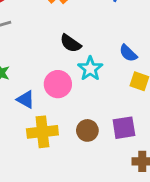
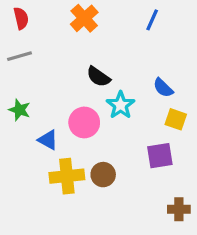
purple square: (124, 128) -> (160, 156), moved
brown circle: (87, 130) -> (103, 175), moved

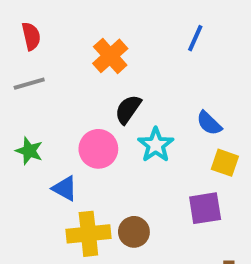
orange cross: (84, 18) -> (110, 56), moved
black semicircle: (98, 77) -> (128, 109), turned 90
pink circle: (84, 122) -> (98, 149), moved

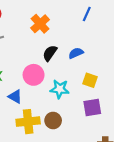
blue semicircle: (209, 123) -> (76, 53), moved, turned 112
cyan star: (156, 145) -> (60, 89), moved, turned -30
yellow square: (225, 163) -> (90, 80), moved

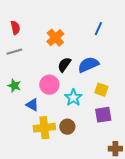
blue semicircle: (76, 53) -> (88, 65), size x1.5
cyan star: (60, 89) -> (73, 98), turned 30

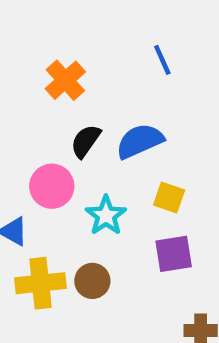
blue line: (98, 29) -> (162, 60), turned -48

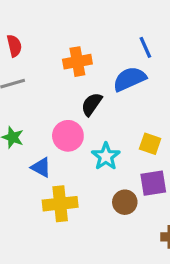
orange cross: (65, 80) -> (77, 62), turned 32
blue semicircle: (140, 141) -> (130, 79), moved
brown circle: (92, 281) -> (125, 202), moved

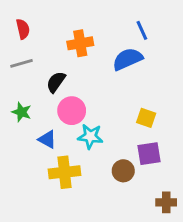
black semicircle: (92, 104) -> (56, 82), moved
cyan star: (106, 156) -> (90, 136), moved, turned -30

